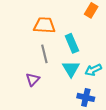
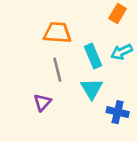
cyan arrow: (93, 70) -> (122, 52), moved
blue cross: (86, 97) -> (118, 112), moved

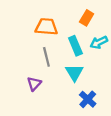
orange rectangle: (118, 14) -> (87, 18), moved
blue cross: (118, 112) -> (88, 99), moved, turned 30

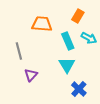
cyan arrow: (99, 42) -> (89, 38), turned -126
gray line: (46, 57) -> (19, 51), moved

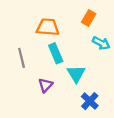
cyan rectangle: (68, 41) -> (56, 53), moved
purple triangle: (31, 75) -> (45, 85), moved

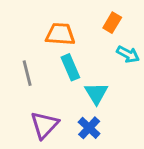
purple triangle: (45, 85) -> (44, 125), moved, size x1.5
blue cross: (90, 101) -> (89, 128), moved

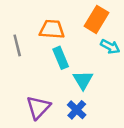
orange rectangle: (112, 23) -> (97, 19), size x1.5
gray line: (27, 73) -> (17, 45), moved

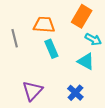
cyan triangle: (83, 80) -> (86, 61), moved, turned -30
blue cross: (77, 110) -> (75, 93), moved

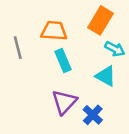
purple triangle: (32, 91) -> (64, 102), moved

